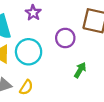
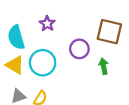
green arrow: (80, 70) -> (104, 66), moved, turned -42

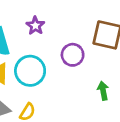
green arrow: (104, 66) -> (103, 91), moved

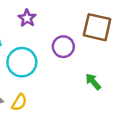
green arrow: (103, 91) -> (93, 82), turned -30

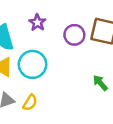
purple circle: (63, 47) -> (74, 35), moved

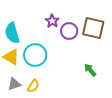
purple star: (37, 23) -> (52, 21), moved

